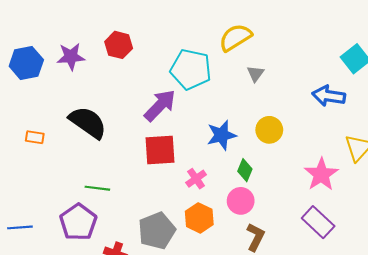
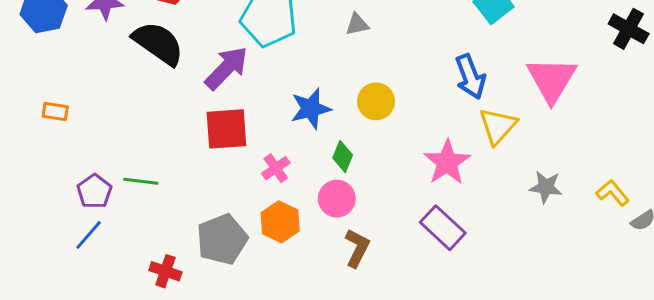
gray triangle: (255, 74) -> (357, 24), turned 42
blue arrow: (329, 96) -> (470, 77), moved, turned -120
black semicircle: (88, 122) -> (158, 43), moved
purple pentagon: (78, 222) -> (94, 191), moved, size x0.7
blue line: (20, 227) -> (89, 235), moved, turned -45

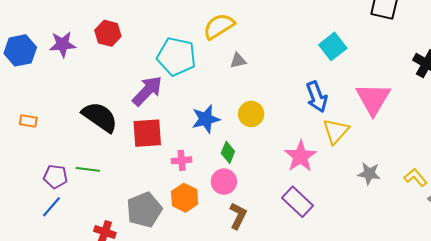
black semicircle: (158, 43) -> (100, 117), moved
pink cross: (276, 168) -> (182, 160), turned 30
purple pentagon: (94, 191) -> (55, 177), turned -30

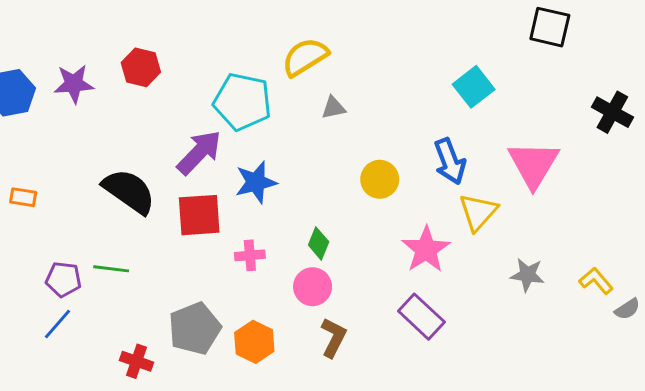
yellow circle: (251, 114) -> (380, 179), moved
blue star: (206, 119) -> (256, 182), moved
orange hexagon: (185, 198) -> (254, 342), moved

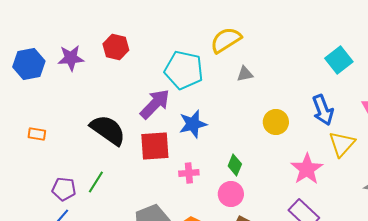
green line: (111, 269) -> (96, 182), turned -65

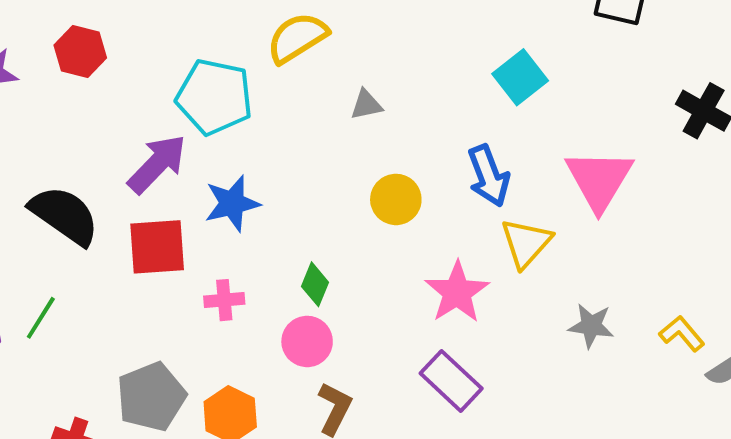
gray triangle: (245, 74) -> (366, 105), moved

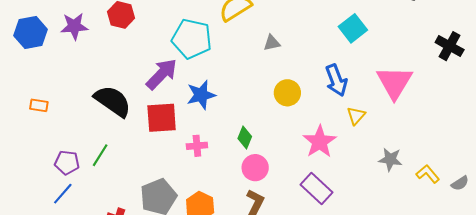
yellow triangle: (526, 243) -> (356, 116), size x0.7
yellow L-shape: (682, 334) -> (428, 174), moved
pink circle: (307, 341) -> (255, 168), moved

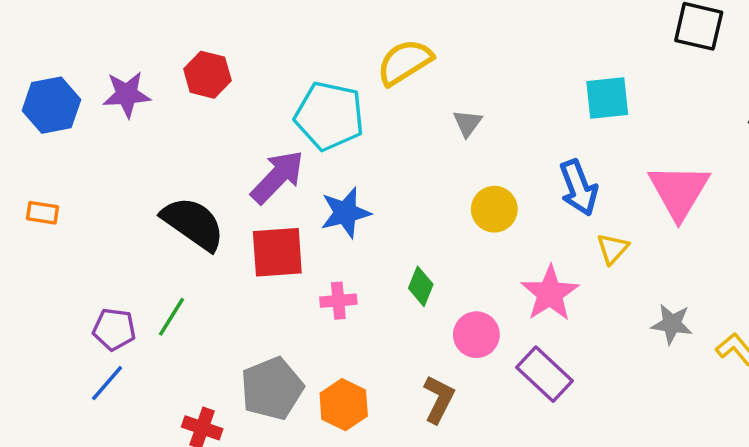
cyan square: (353, 28) -> (607, 98), turned 32
gray triangle: (272, 43) -> (467, 123), turned -42
orange rectangle: (39, 105) -> (42, 213), moved
pink circle: (255, 168) -> (476, 335), moved

